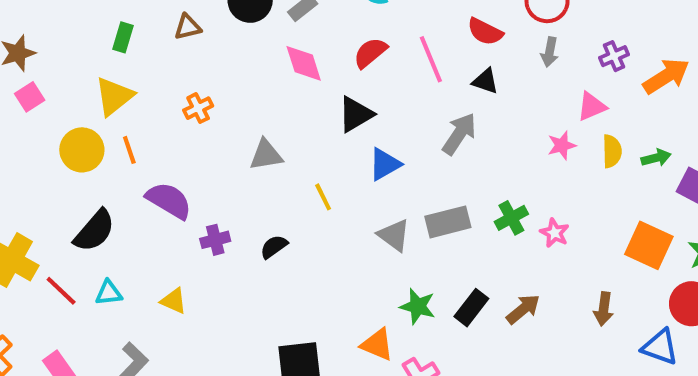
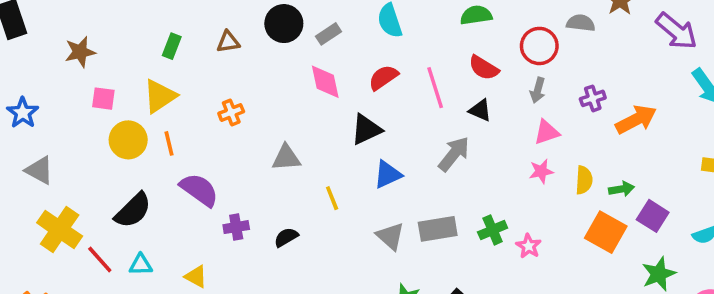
pink square: (30, 97) -> (103, 99), moved, turned 35
pink triangle: (592, 106) -> (547, 132), moved
orange square: (649, 245) -> (606, 232), moved

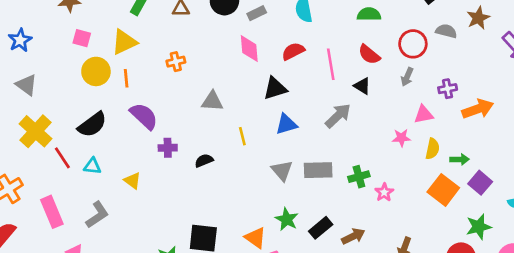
pink triangle: (547, 132) -> (424, 114), moved

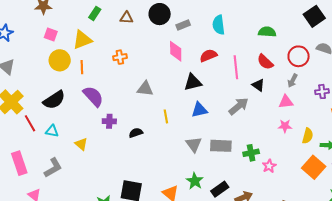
pink triangle: (424, 114) -> (286, 102), moved

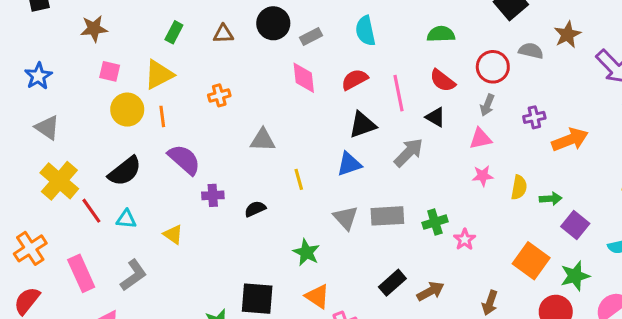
black triangle: (193, 82) -> (362, 125), moved
orange square: (314, 167) -> (531, 261), moved
green star: (195, 181) -> (306, 252), moved

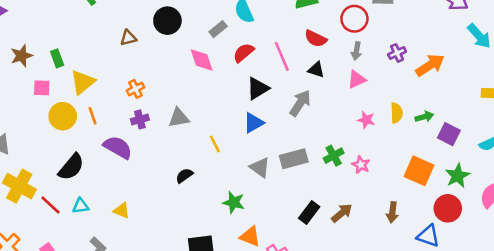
green rectangle: (174, 32) -> (57, 58), moved, turned -36
gray rectangle: (311, 37) -> (218, 29), moved
pink star: (483, 176) -> (366, 120), moved, turned 30
purple cross: (213, 195) -> (140, 119), moved

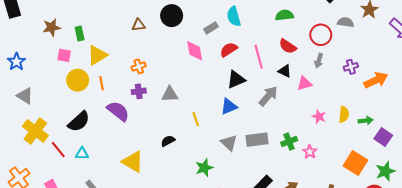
pink triangle: (357, 80) -> (304, 83), moved
green star: (234, 202) -> (204, 168), turned 30
yellow triangle: (122, 211) -> (133, 162), moved, size x1.6

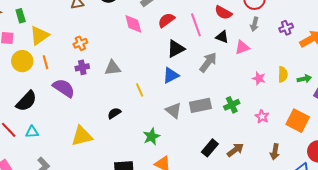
pink star: (310, 152) -> (262, 117), moved
yellow triangle: (133, 162) -> (82, 136), turned -40

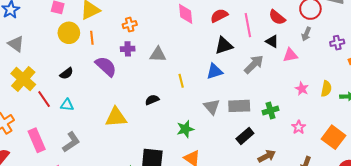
black semicircle: (26, 101) -> (67, 73), size x0.6
black rectangle: (210, 148) -> (245, 136), moved

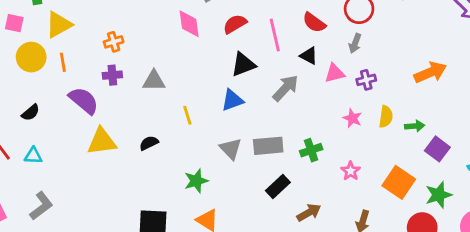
purple cross: (337, 43) -> (366, 80), moved
yellow triangle: (116, 117) -> (102, 141), moved

